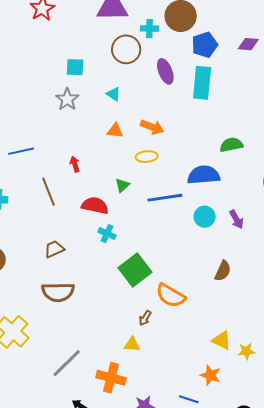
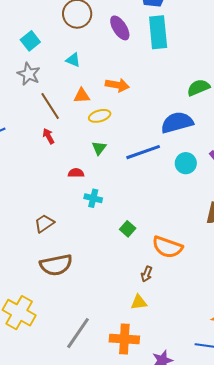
cyan square: (75, 67) -> (30, 41), turned -30
yellow ellipse: (147, 157) -> (100, 116), moved
brown line: (49, 192) -> (50, 106), moved
red semicircle: (95, 206) -> (76, 173), size x0.6
green square: (135, 270) -> (128, 229), size x0.5

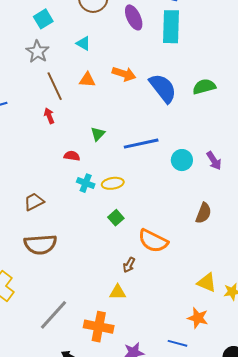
yellow ellipse: (100, 116) -> (113, 183), moved
blue semicircle: (177, 123) -> (163, 88), moved, turned 60

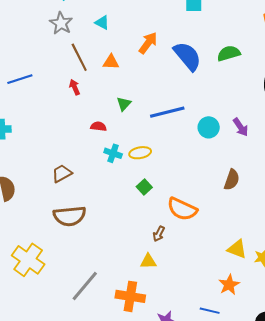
cyan triangle: (83, 43) -> (102, 22), moved
orange arrow: (124, 74) -> (148, 43), turned -70
orange triangle: (87, 80) -> (111, 62), moved
orange star: (198, 318) -> (229, 285), turned 30

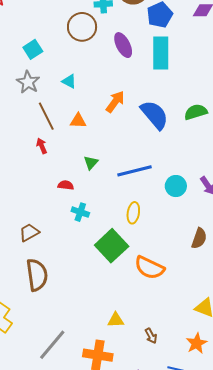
yellow ellipse: (140, 153) -> (133, 213), moved, turned -70
green square: (144, 187) -> (112, 246), size x2.0
brown semicircle: (70, 216) -> (37, 275), turned -92
brown arrow: (159, 234) -> (151, 336), moved, turned -56

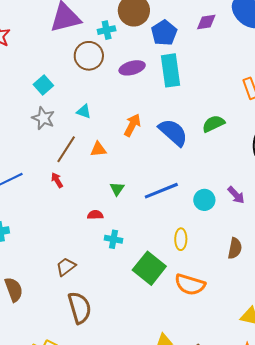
purple ellipse: (123, 45) -> (132, 68), turned -70
brown line: (46, 116) -> (66, 149), turned 68
red arrow: (42, 146) -> (57, 180), moved
yellow ellipse: (133, 213) -> (181, 239), moved

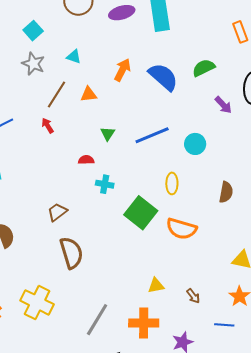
purple arrow: (236, 195) -> (223, 105), moved

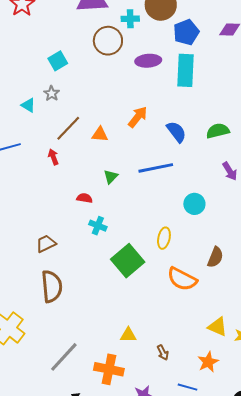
cyan triangle: (74, 57) -> (28, 105), moved
gray star: (33, 64) -> (52, 93), size x0.7
blue semicircle: (163, 77) -> (176, 132), size x0.7
blue line: (152, 135) -> (156, 168), moved
orange semicircle: (181, 229) -> (182, 279), moved

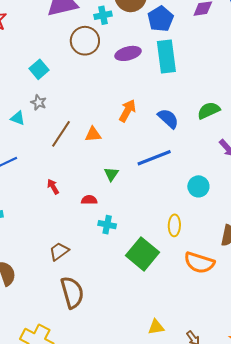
red arrow: (53, 157) -> (53, 187), moved

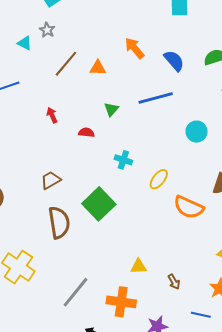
orange arrow: (127, 111) -> (135, 48), turned -75
cyan cross: (107, 225) -> (123, 160), moved
yellow ellipse: (174, 225) -> (159, 179), moved, turned 30
green square: (142, 254) -> (99, 204), moved

